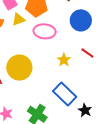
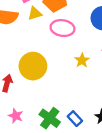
blue rectangle: (65, 94) -> (75, 119), moved, size x0.6

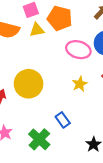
pink ellipse: (63, 28) -> (78, 50), moved
blue rectangle: (75, 119) -> (63, 120), moved

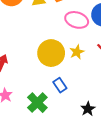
yellow circle: (29, 84) -> (51, 53), moved

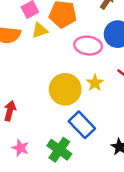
blue rectangle: (60, 85) -> (82, 125), size x1.5

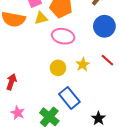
pink ellipse: (88, 46) -> (63, 36), moved
yellow circle: (65, 89) -> (58, 68), size x0.6

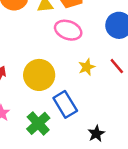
yellow circle: (58, 68) -> (39, 75), moved, size x1.6

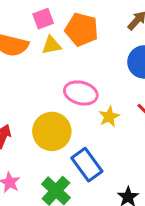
pink ellipse: (68, 30) -> (81, 93), moved

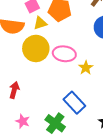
yellow circle: (52, 131) -> (36, 48), moved

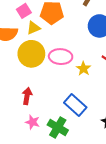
red arrow: (14, 90) -> (27, 96), moved
pink star: (23, 121) -> (33, 122), moved

